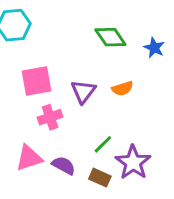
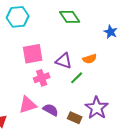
green diamond: (110, 37) -> (70, 17), moved
purple triangle: (83, 92) -> (64, 61), turned -48
green line: (103, 144) -> (77, 78), moved

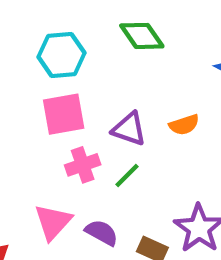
cyan hexagon: (18, 17) -> (61, 55), moved
green line: (77, 78) -> (127, 175), moved
pink triangle: (28, 105) -> (53, 222), turned -30

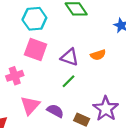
pink square: (64, 114) -> (36, 49), turned 30
pink cross: (83, 165) -> (15, 76), moved

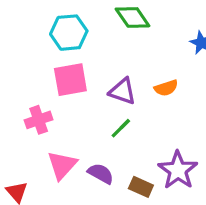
pink square: (36, 49) -> (70, 80), turned -30

